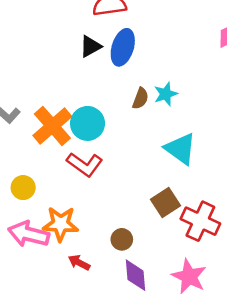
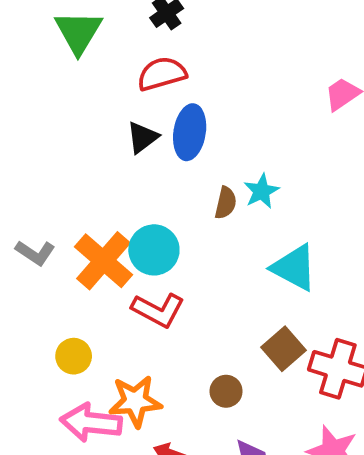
brown circle: (122, 239) -> (226, 391), moved

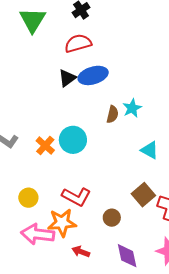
blue ellipse: (190, 132) -> (93, 75), turned 64
orange cross: (103, 261) -> (45, 146), size x0.6
cyan triangle: (294, 268) -> (150, 150), size x0.7
red L-shape: (158, 310) -> (76, 197), moved

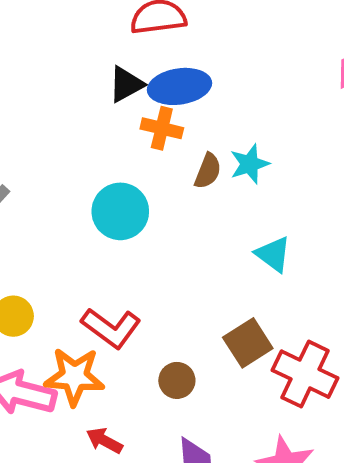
orange cross: (45, 146) -> (162, 128), moved, turned -36

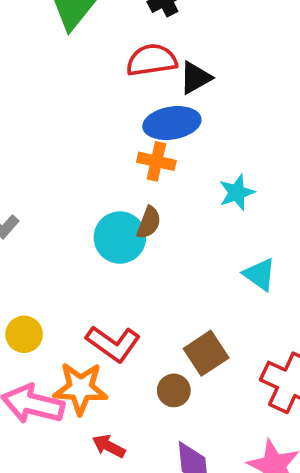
black triangle: (126, 84) -> (195, 78), moved
brown semicircle: (208, 171) -> (149, 223), moved
brown square: (248, 343) -> (206, 353), moved

